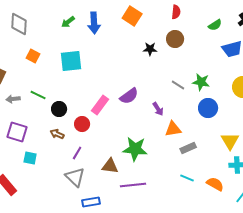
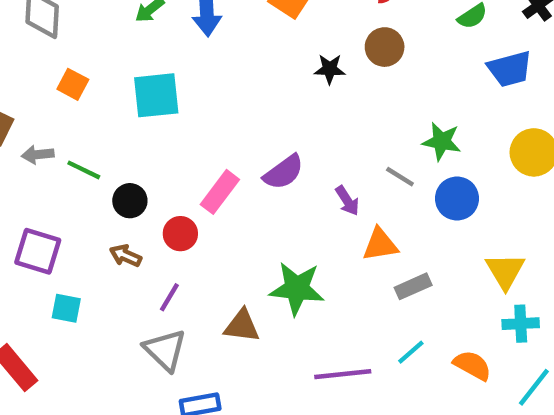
gray line: (178, 85) -> (400, 177), moved
gray arrow: (13, 99) -> (38, 155), moved
cyan line: (187, 178) -> (411, 352), turned -64
purple line: (133, 185) -> (343, 374), moved

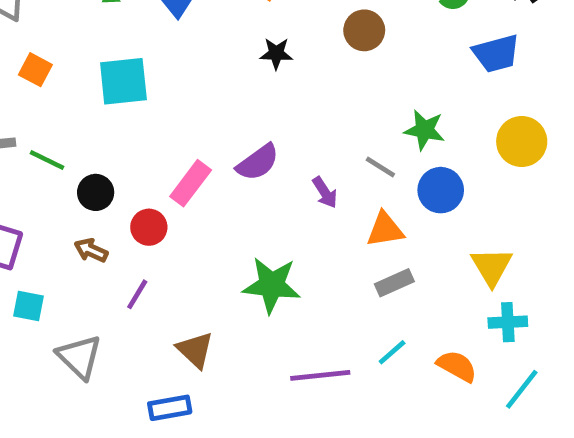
black star: (330, 69) -> (276, 53), moved
orange triangle: (380, 245) -> (385, 229), moved
brown triangle: (242, 326) -> (195, 350), moved, turned 36
gray triangle: (165, 350) -> (79, 357), moved

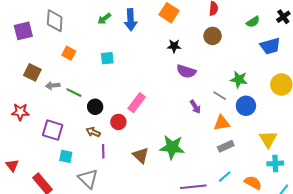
cyan square: (123, 81) -> (107, 58), size x0.6
purple semicircle: (258, 162) -> (186, 71), moved, turned 54
purple line: (137, 294) -> (103, 151), moved, turned -32
brown triangle: (195, 350) -> (141, 155), moved

